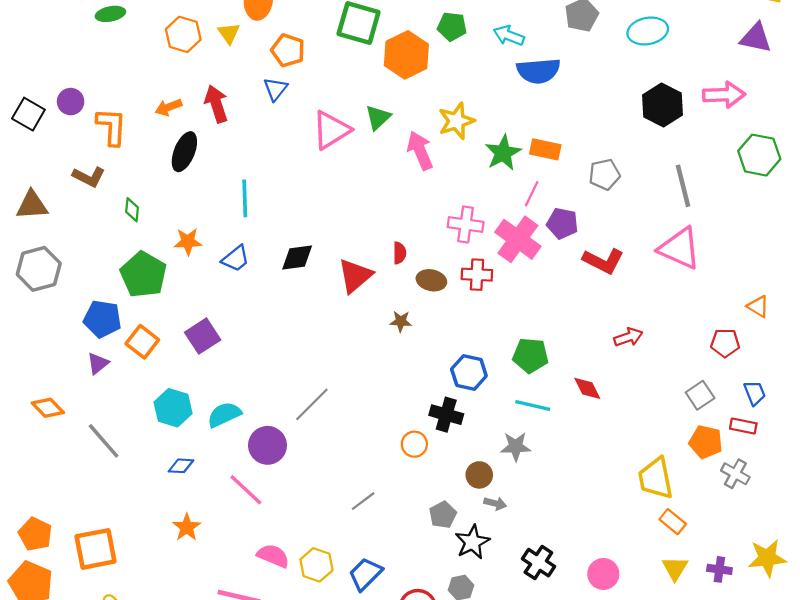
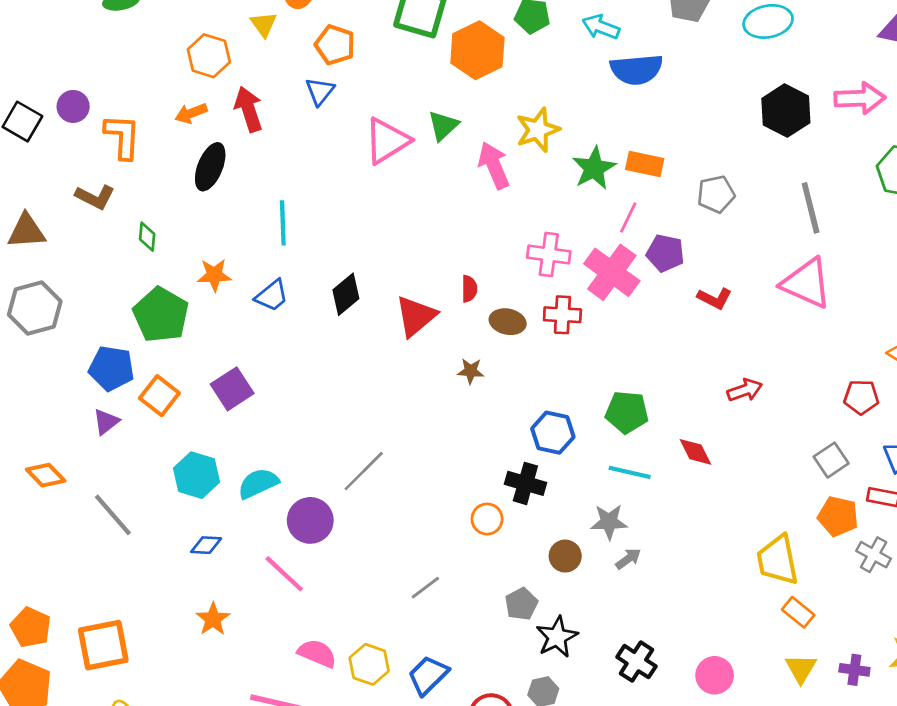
orange hexagon: (183, 34) -> (209, 56), moved
black diamond: (297, 258) -> (346, 294), turned -32
red L-shape: (603, 261) -> (715, 298), size x0.7
gray arrow: (495, 503) -> (628, 559), moved, turned -50

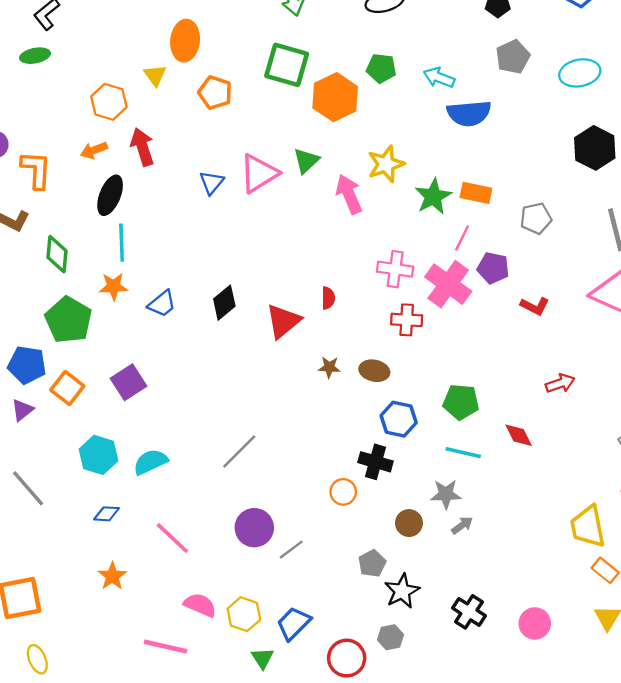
blue triangle: (320, 91) -> (212, 183), moved
cyan line: (283, 223) -> (122, 243), moved
green diamond: (147, 237) -> (57, 254), size x1.5
brown ellipse: (508, 322) -> (374, 371), moved
purple circle: (310, 520) -> (254, 528), moved

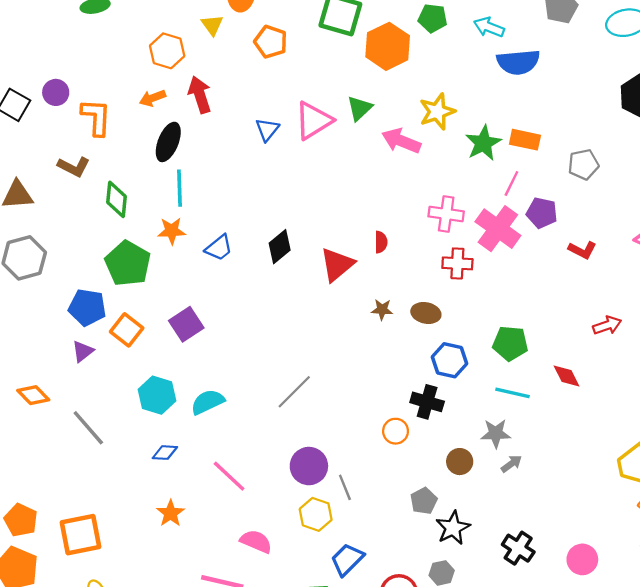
pink arrow: (349, 194) -> (401, 141), turned -45
gray line: (291, 550) -> (345, 487), turned -75
yellow hexagon: (244, 614) -> (316, 514), moved

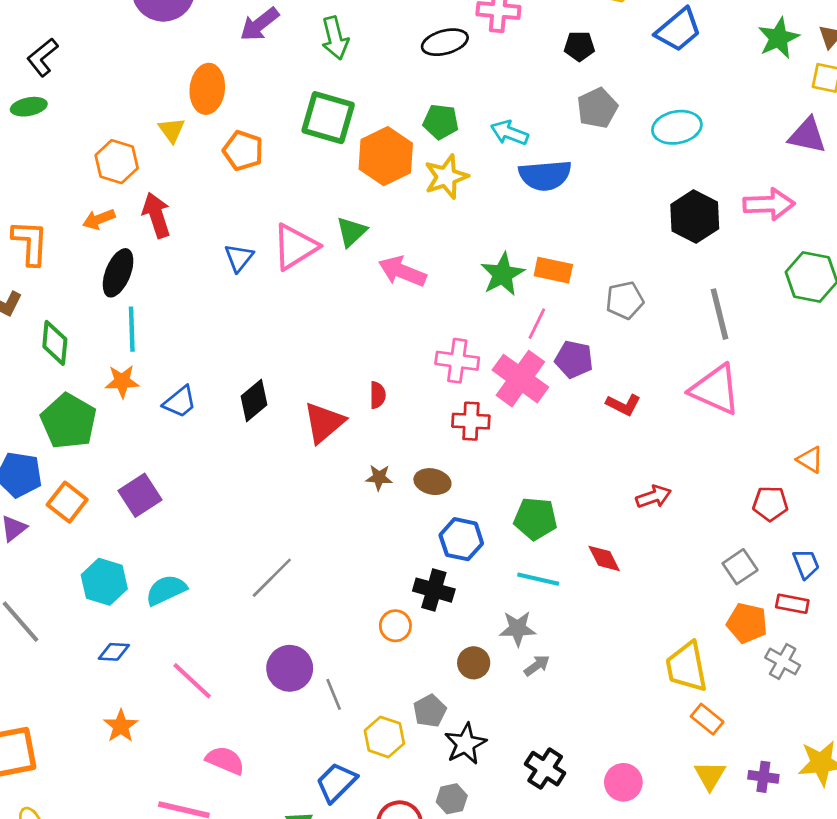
yellow star: (437, 112) -> (446, 177), moved
yellow hexagon: (316, 514) -> (384, 737), moved

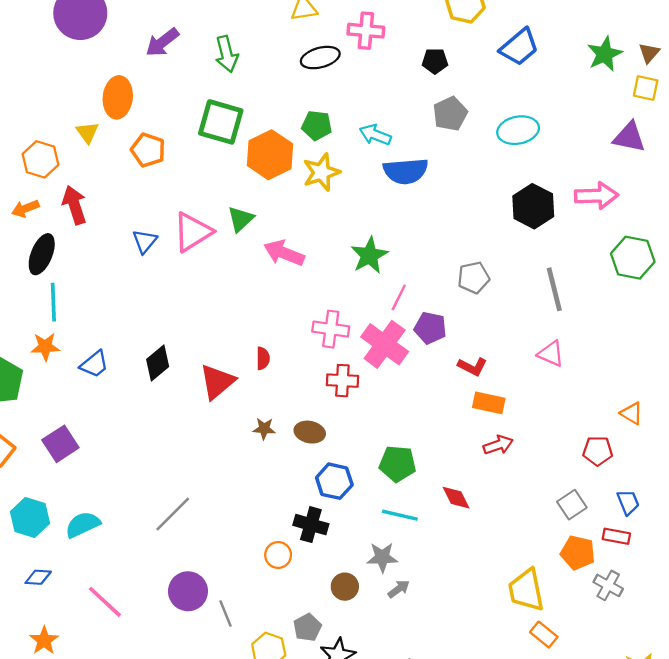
orange rectangle: (553, 270) -> (489, 403), moved
pink triangle: (715, 390) -> (551, 354), size x0.6

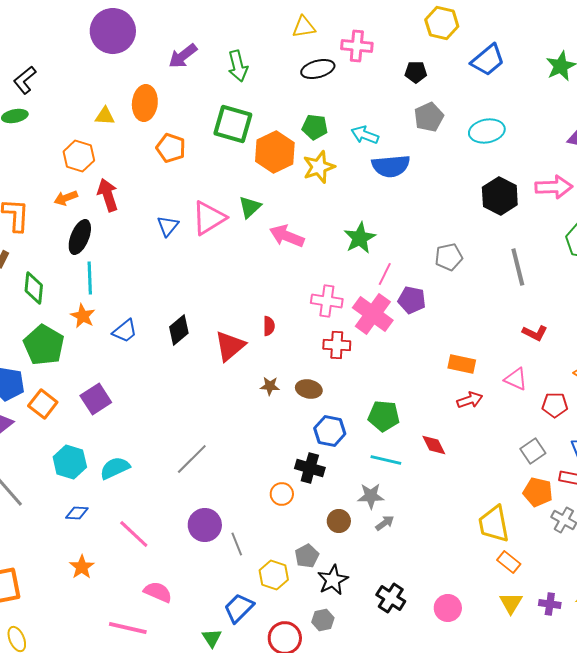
yellow triangle: (87, 132) -> (105, 116), moved, turned -50
orange star: (45, 347) -> (83, 316), turned 30
pink triangle: (551, 354) -> (516, 379), moved
red L-shape: (472, 367) -> (535, 333), moved

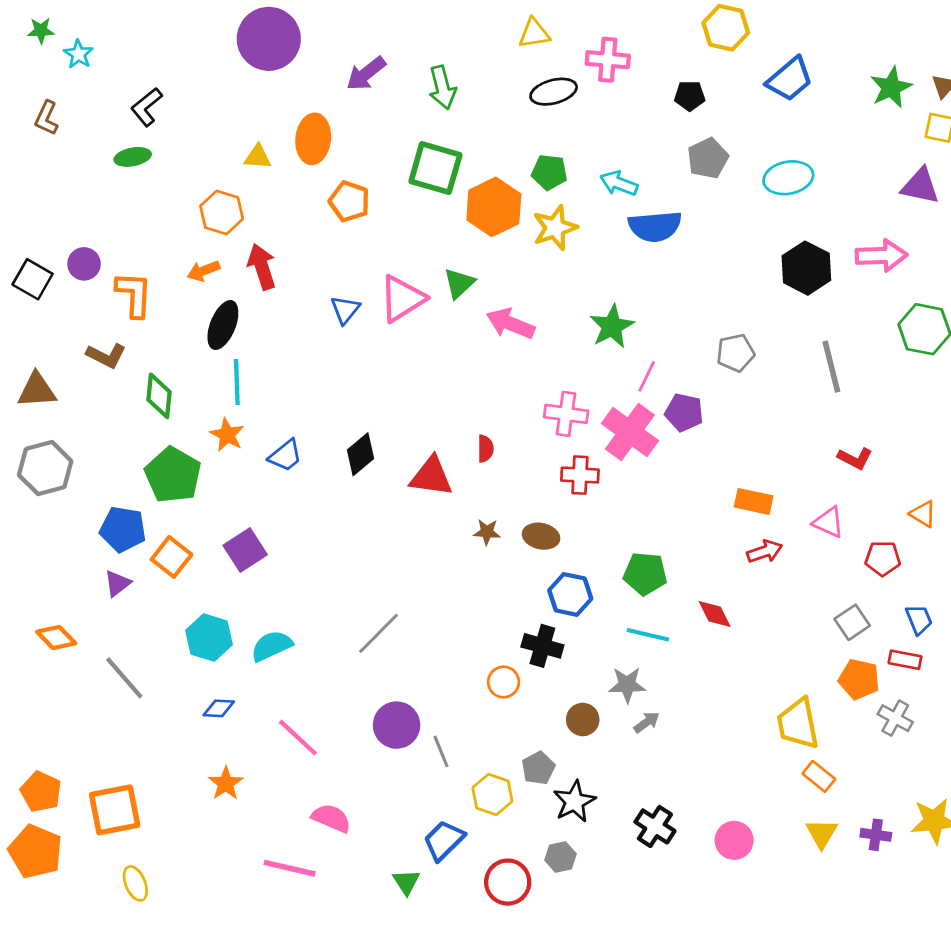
red triangle: (230, 346) -> (431, 476), turned 48

